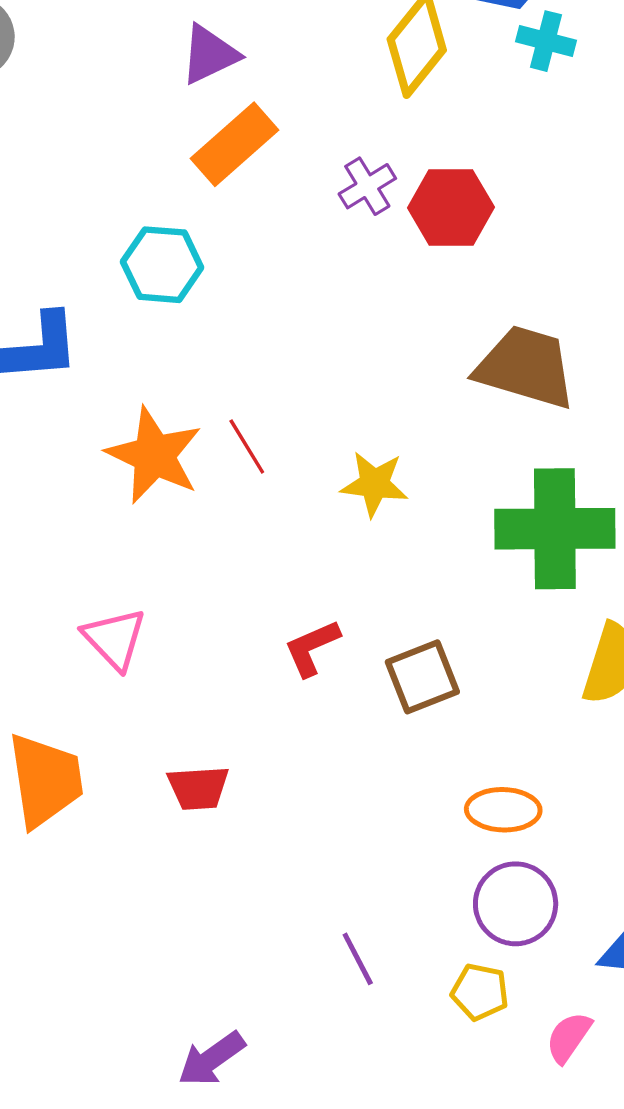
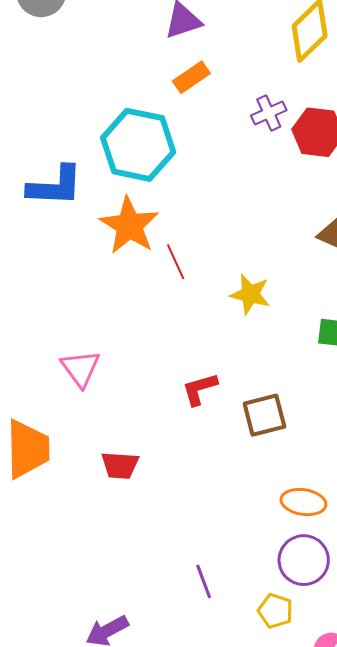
orange rectangle: (235, 144) -> (191, 77), size x0.7
cyan hexagon: (162, 265) -> (138, 145), size x1.5
orange star: (154, 455) -> (129, 226), moved

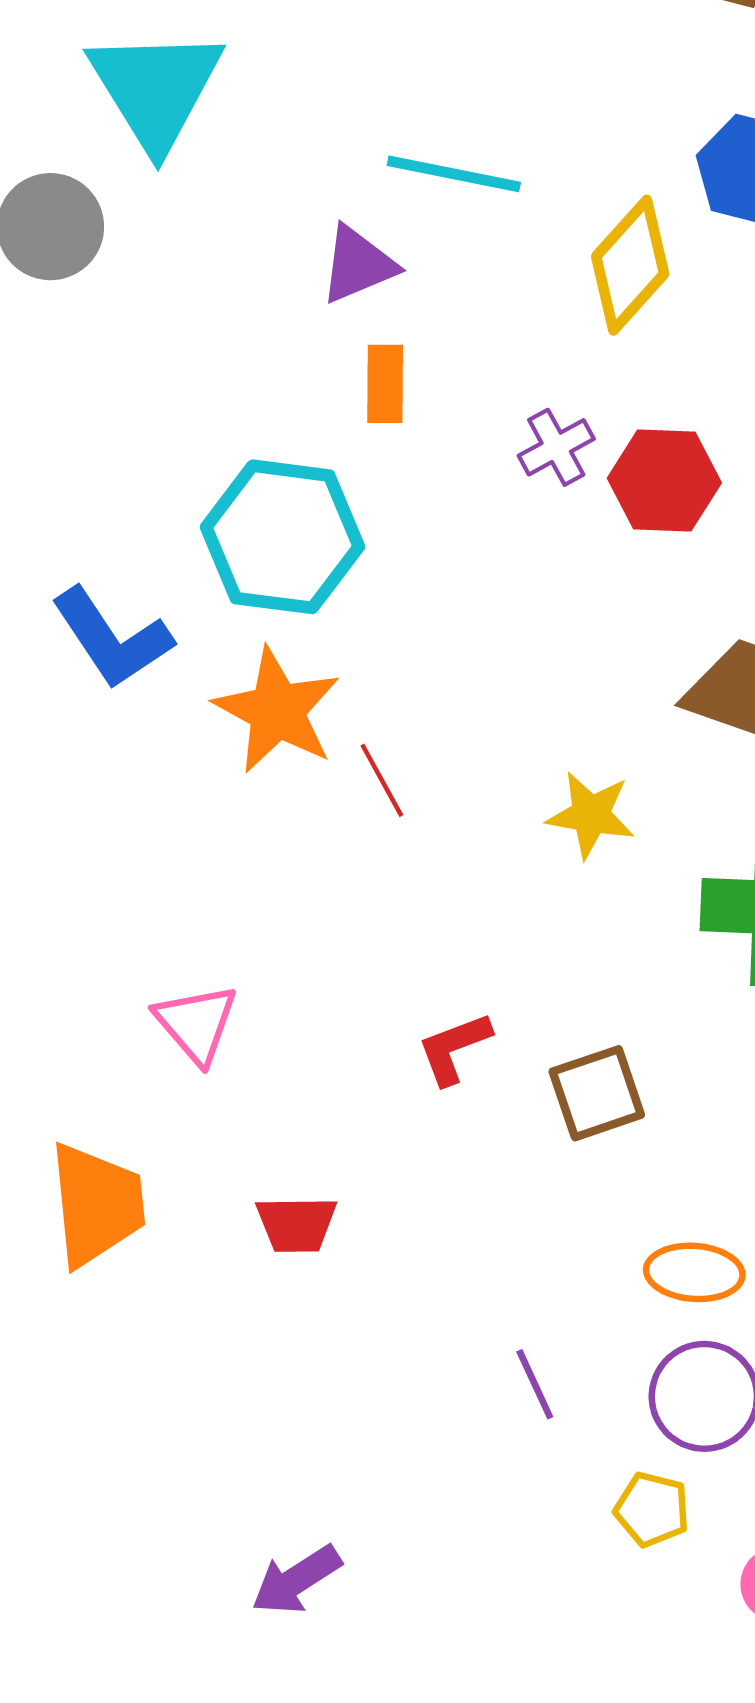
orange rectangle: (191, 77) -> (385, 384), turned -51
blue L-shape: (55, 186) -> (112, 638), turned 58
yellow star: (250, 294) -> (591, 815), moved
purple line: (204, 581) -> (535, 1384), moved

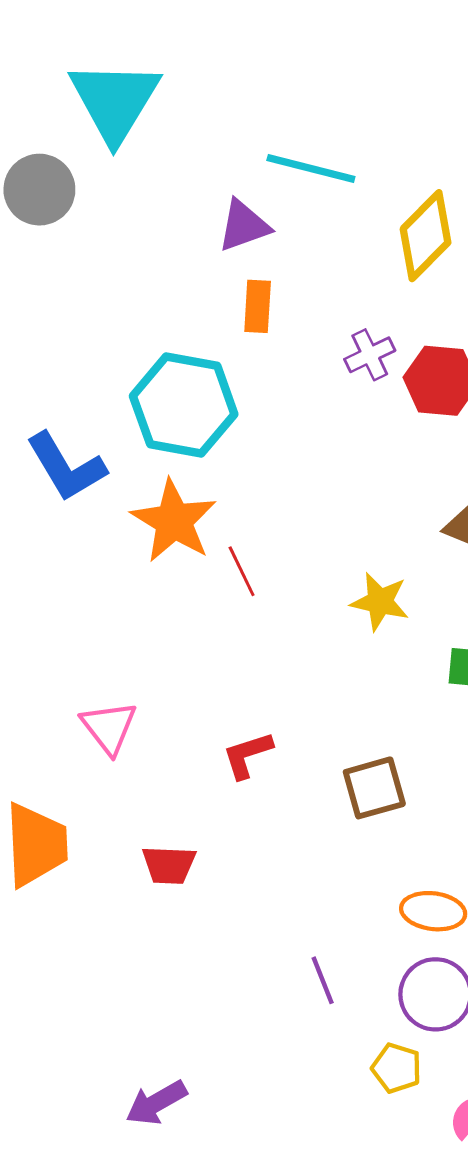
red L-shape: (454, 1048) -> (247, 755), moved

